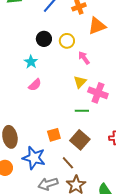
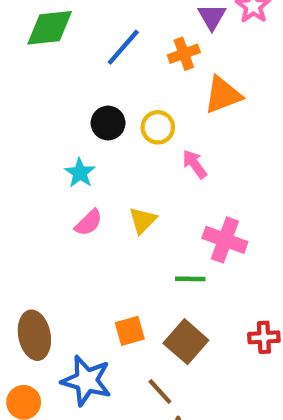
yellow triangle: (80, 82) -> (143, 220), moved

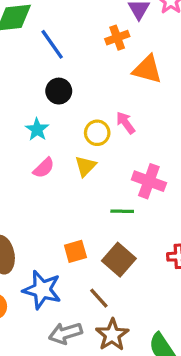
blue line: (123, 47) -> (52, 44), moved, turned -76
orange triangle: (223, 95) -> (147, 69), turned 36
yellow circle: (158, 127) -> (97, 133), moved

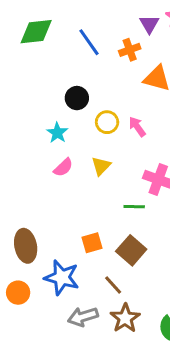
blue line: (52, 44) -> (89, 42), moved
yellow circle: (97, 133) -> (107, 122), moved

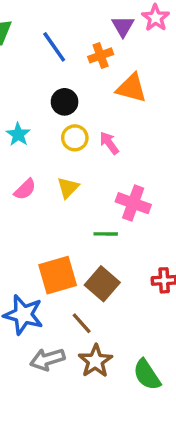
black circle: (77, 98) -> (65, 102), moved
cyan star: (57, 133) -> (18, 134), moved
orange square: (92, 243) -> (58, 275), size x1.6

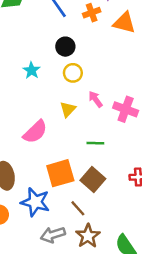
orange triangle: (131, 88) -> (124, 23), moved
pink arrow: (109, 143) -> (95, 99), moved
pink semicircle: (25, 189) -> (35, 132), moved, size x1.5
pink cross: (133, 203) -> (126, 109), moved

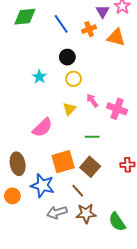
brown star: (88, 236) -> (86, 213), turned 30

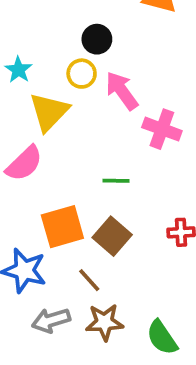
black circle: (67, 57) -> (97, 39), moved
pink arrow: (92, 101) -> (122, 91), moved, size x1.5
yellow triangle: (69, 109) -> (49, 112), moved, size x1.6

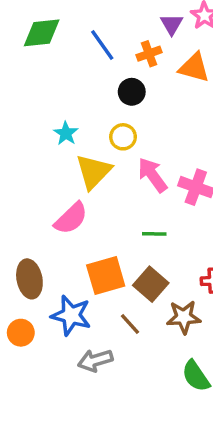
black circle: (97, 39) -> (132, 92), moved
pink arrow: (122, 91) -> (152, 175), moved
brown star: (105, 322) -> (184, 317), moved

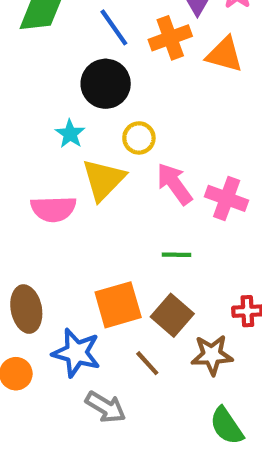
orange cross: (149, 54) -> (170, 38), size x1.4
black circle: (132, 92) -> (106, 84), moved, size x1.5
pink semicircle: (71, 218) -> (53, 209), moved, turned 42
gray arrow: (95, 360) -> (106, 407), turned -132

